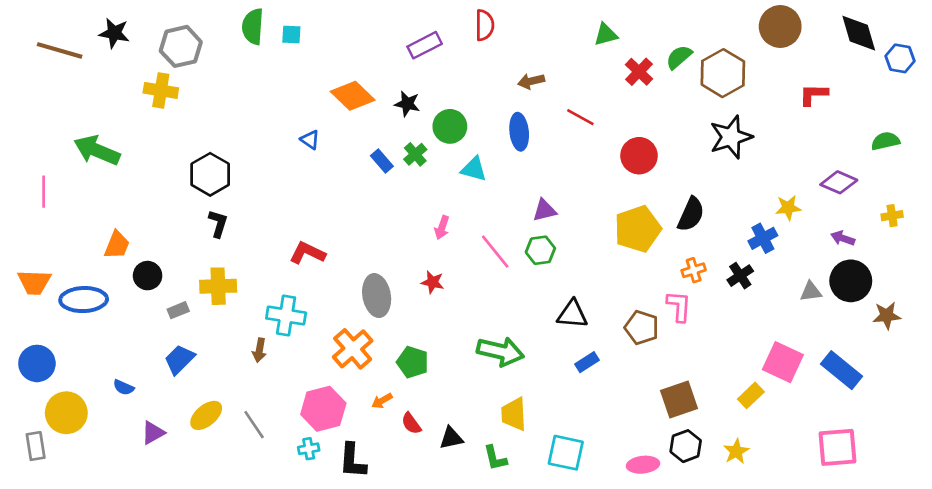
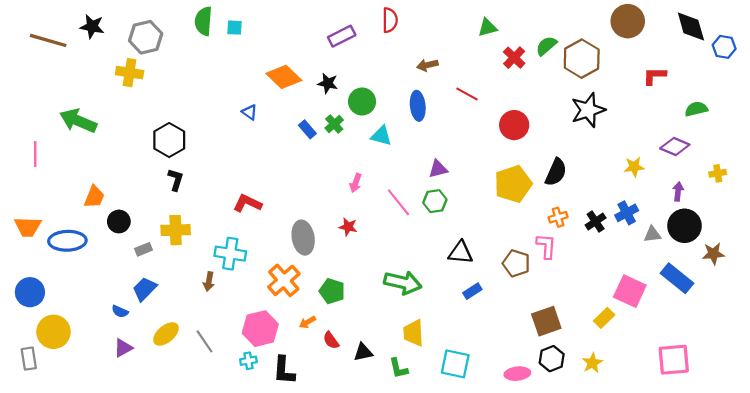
green semicircle: (885, 141) -> (696, 109), moved
blue cross: (763, 238) -> (627, 213), moved
purple arrow: (843, 238) -> (678, 191), turned 78
blue rectangle: (841, 370) -> (677, 278), moved
blue semicircle: (124, 387) -> (120, 311), moved

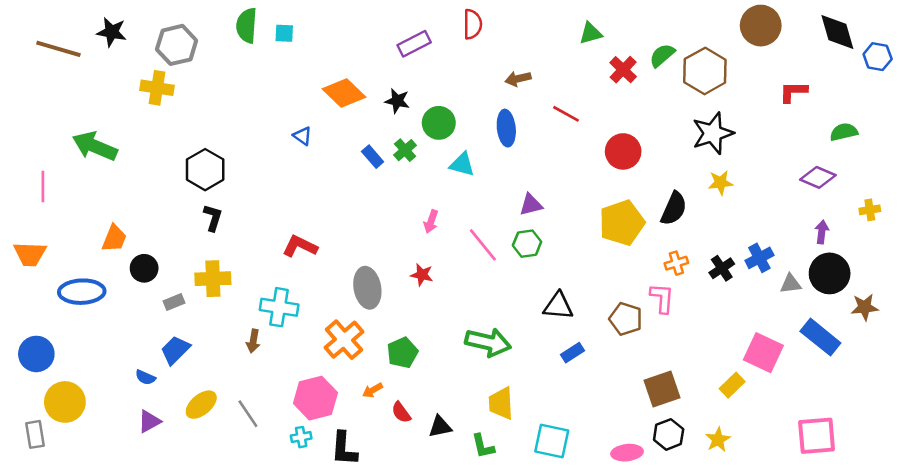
yellow star: (634, 167) -> (720, 183), moved
orange trapezoid: (28, 227) -> (30, 254), moved
green pentagon: (332, 291) -> (402, 353), turned 30

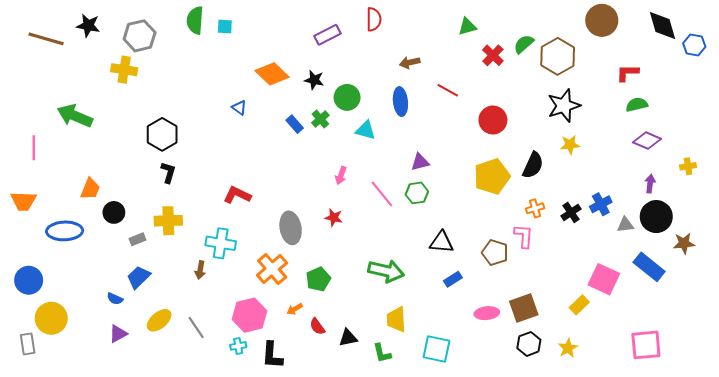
green semicircle: (844, 132) -> (637, 105), moved
pink ellipse: (627, 453) -> (487, 313), moved

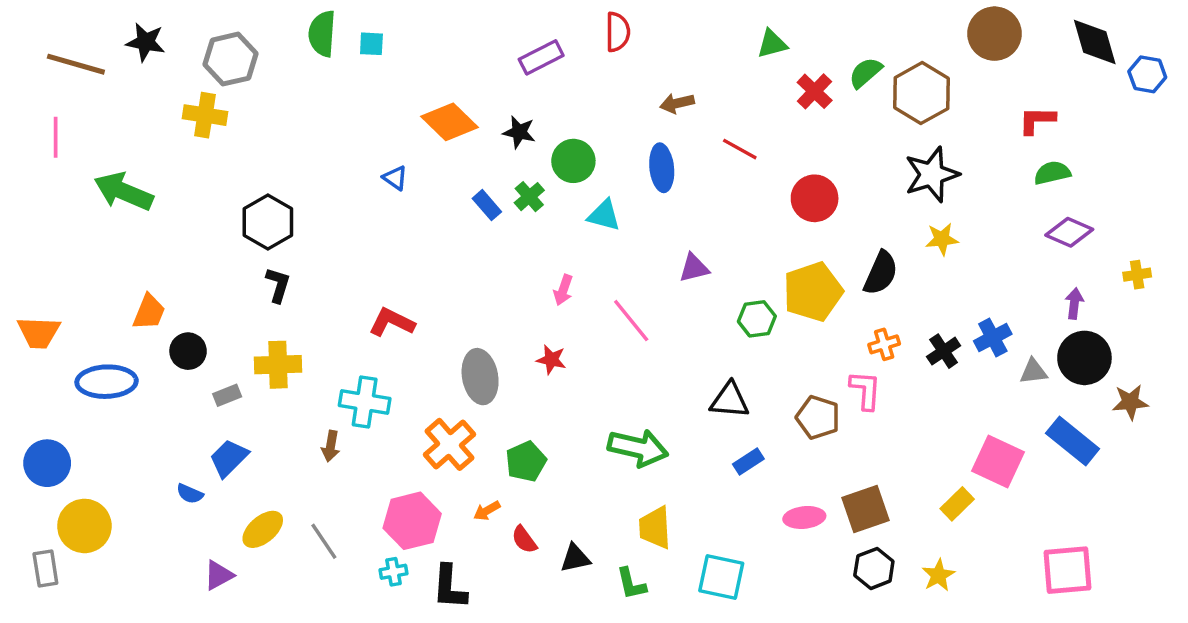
pink line: (34, 148) -> (56, 137), moved
green hexagon: (417, 193) -> (757, 319), moved
purple triangle: (118, 334) -> (219, 575), moved

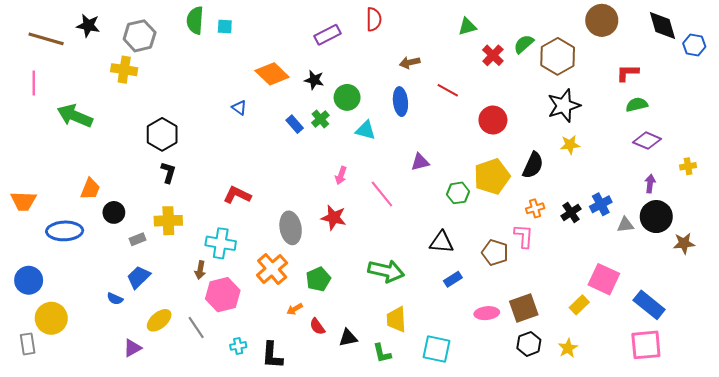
red star: (551, 360) -> (334, 218), size x1.4
blue rectangle: (1073, 441) -> (649, 305), moved
pink hexagon: (412, 521) -> (223, 295), moved

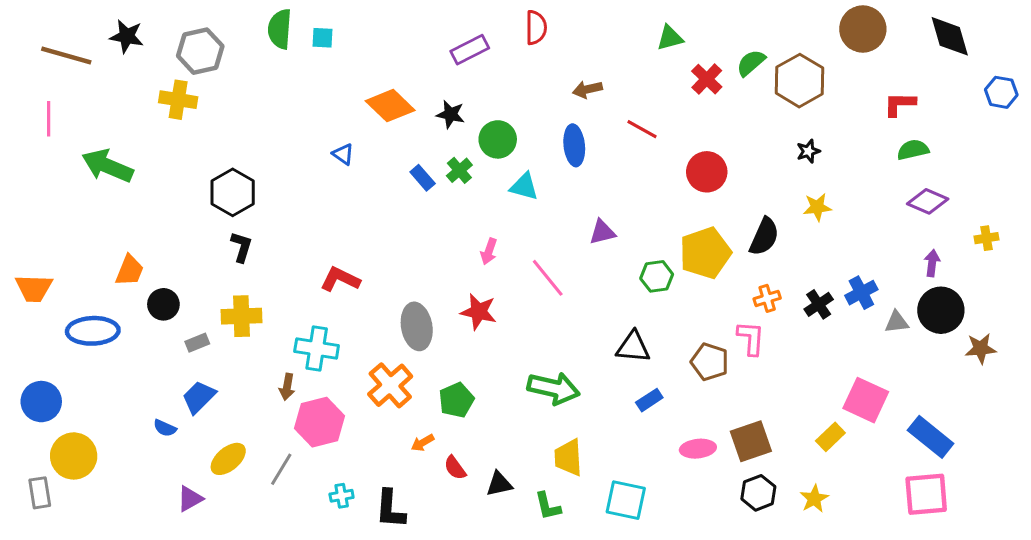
blue hexagon: (694, 45) -> (1001, 92), moved
black star: (564, 106) -> (808, 151), size x0.5
gray line: (196, 328) -> (281, 469), turned 65

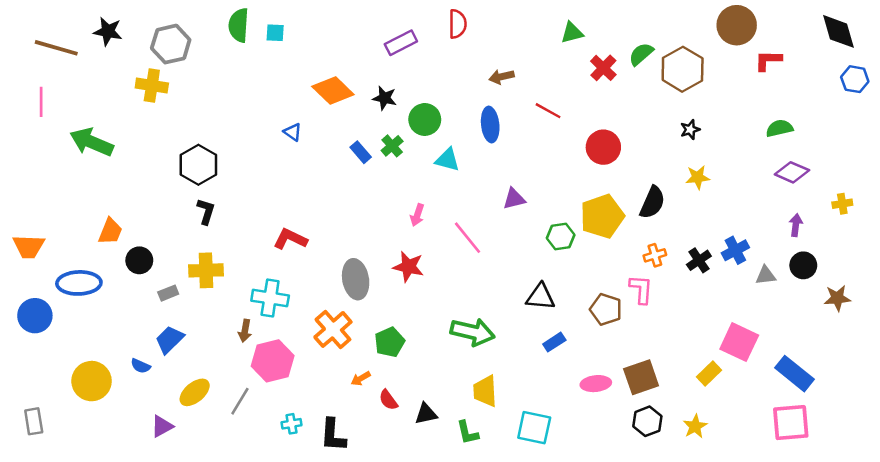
black diamond: (950, 36) -> (839, 31), moved
red L-shape: (900, 104) -> (768, 60), moved
black circle: (941, 310) -> (803, 265), size x0.7
blue circle: (41, 402) -> (35, 316), moved
yellow circle: (74, 456) -> (92, 381), moved

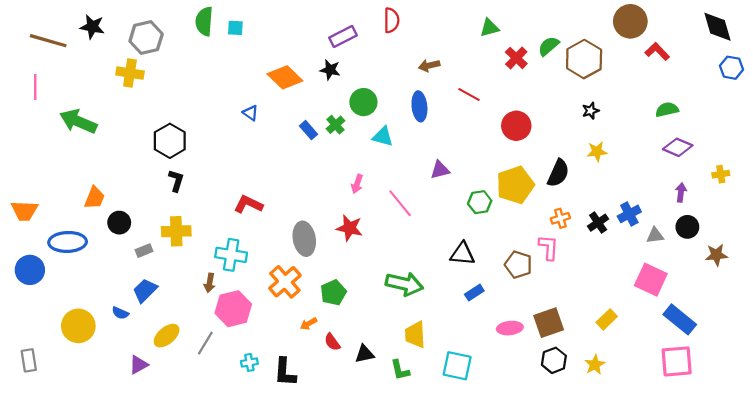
red L-shape: (768, 60) -> (657, 51), turned 45
black star: (385, 98) -> (330, 70), moved
pink square: (739, 342) -> (651, 280), moved

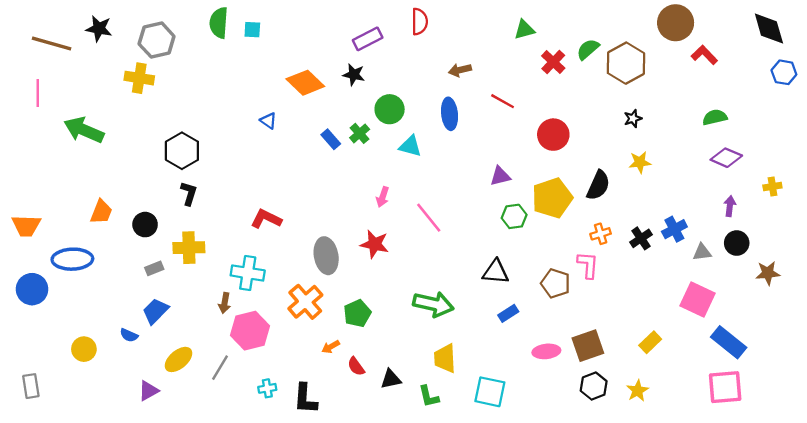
purple triangle: (440, 170) -> (500, 176), moved
black circle: (119, 223) -> (145, 225), moved
yellow circle: (78, 326) -> (84, 349), size x0.7

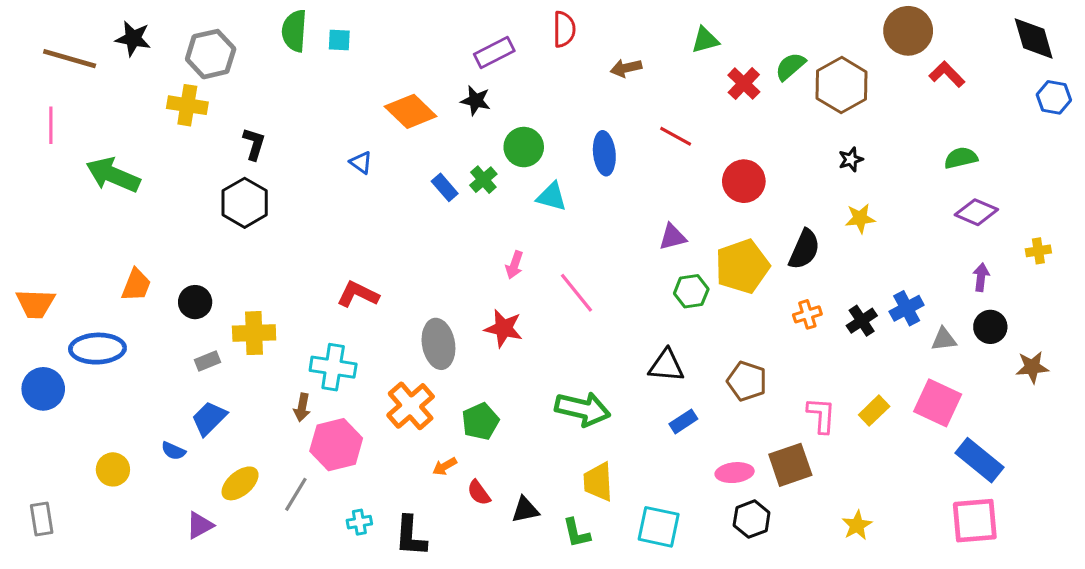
brown arrow: (460, 70) -> (626, 68), moved
black L-shape: (189, 193) -> (254, 144), moved
pink L-shape: (588, 265) -> (821, 415), moved
yellow rectangle: (650, 342) -> (874, 411), moved
black hexagon: (594, 386) -> (752, 519), moved

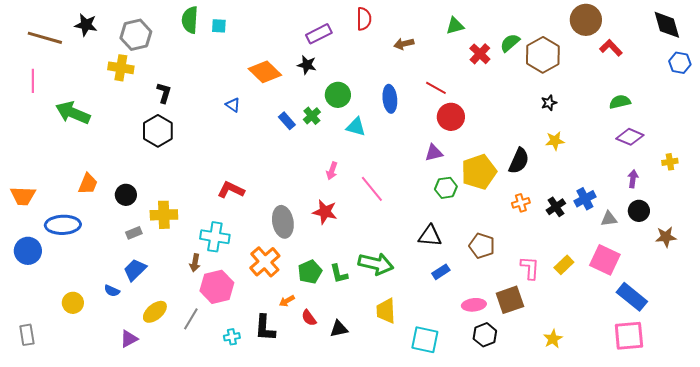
red circle: (744, 181) -> (451, 117), moved
green L-shape: (576, 533) -> (339, 274), moved
black L-shape: (411, 536) -> (265, 328), moved

